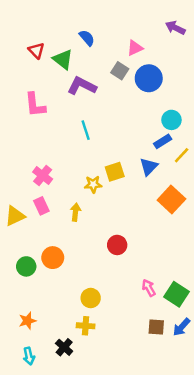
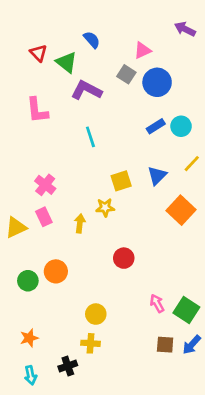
blue rectangle: (163, 141) -> (156, 126), moved
yellow star: (93, 184) -> (105, 207), moved
black cross: (64, 347) -> (68, 366), turned 30

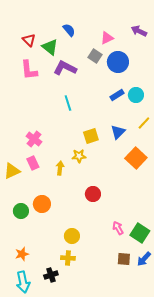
purple arrow: (185, 29) -> (139, 31), moved
pink L-shape: (37, 110) -> (29, 70), moved
cyan arrow: (31, 375) -> (23, 282), size x1.5

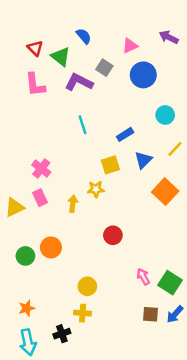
gray square: (95, 56) -> (104, 68), moved
blue rectangle: (117, 95) -> (125, 134), moved

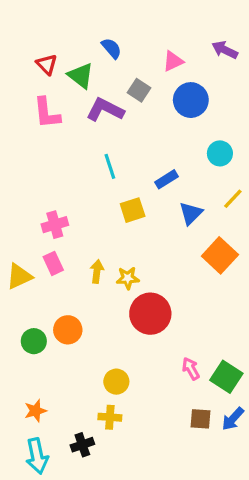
yellow square: (110, 165) -> (133, 210), moved
pink cross: (41, 168) -> (55, 225), turned 36
yellow star: (96, 189) -> (128, 278), moved
red circle: (113, 235) -> (150, 314), size x1.6

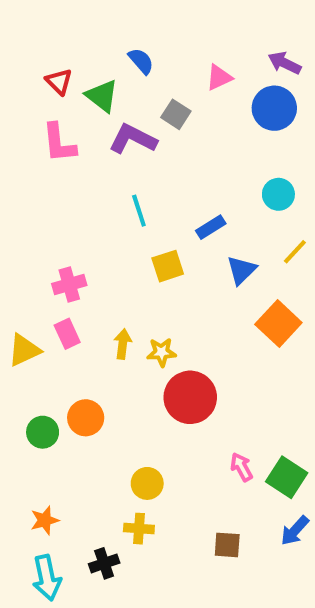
blue circle: (191, 100) -> (274, 108), moved
brown square: (200, 419) -> (227, 545), moved

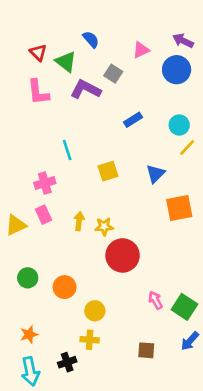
cyan line: (139, 211) -> (67, 150), moved
blue rectangle: (211, 227) -> (133, 120), moved
yellow line: (295, 252) -> (187, 147), moved
orange square: (278, 323) -> (179, 208), turned 36
orange circle: (86, 418) -> (65, 287), moved

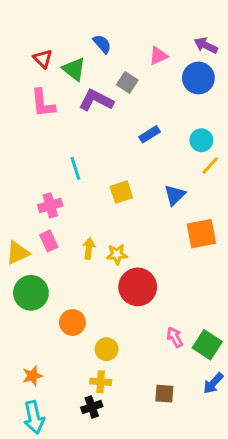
green circle: (28, 278) -> (31, 293), moved, size x1.5
black cross: (67, 362) -> (92, 407), moved

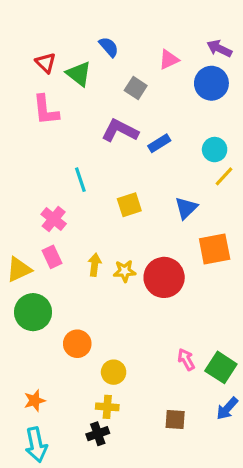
purple L-shape: (96, 100) -> (120, 131), moved
pink cross: (50, 205) -> (54, 219), turned -35
red circle: (138, 287) -> (164, 277), moved

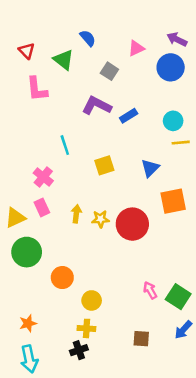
red triangle: (46, 63) -> (27, 51), moved
yellow line: (224, 176) -> (181, 143), turned 42

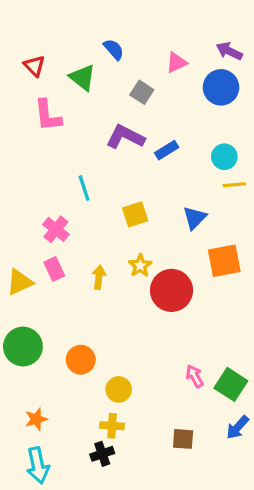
yellow star: (100, 219) -> (140, 266), moved, turned -30
green circle: (27, 252) -> (23, 347), moved

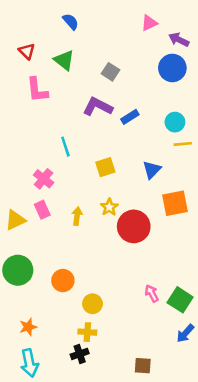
blue semicircle: (114, 49) -> (71, 22), moved
pink triangle: (176, 63) -> (149, 23), moved
brown square: (183, 439) -> (143, 366), moved

